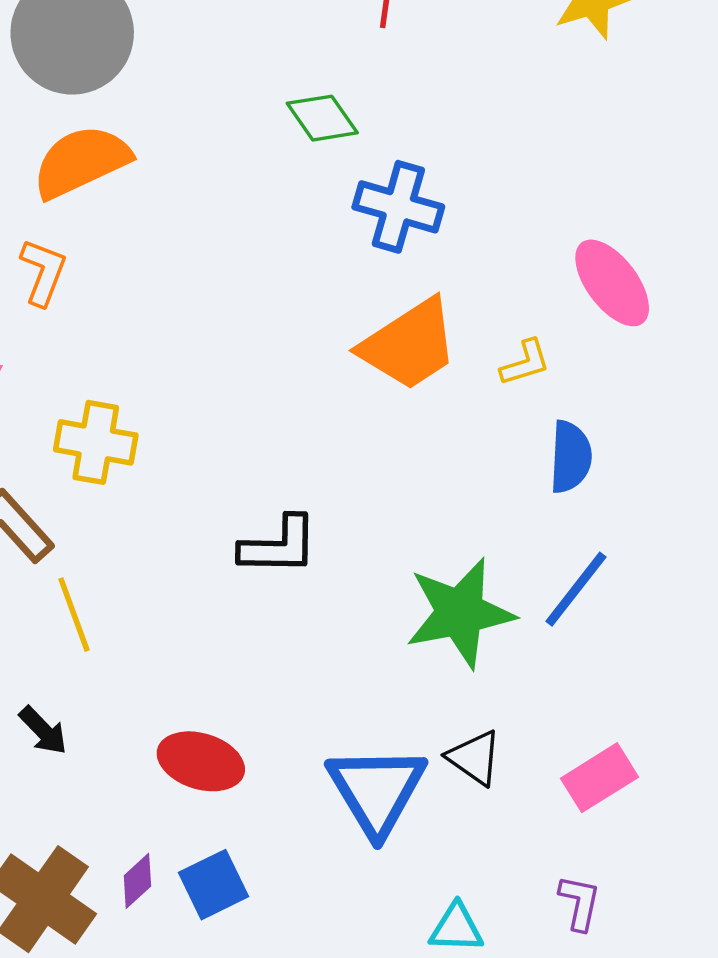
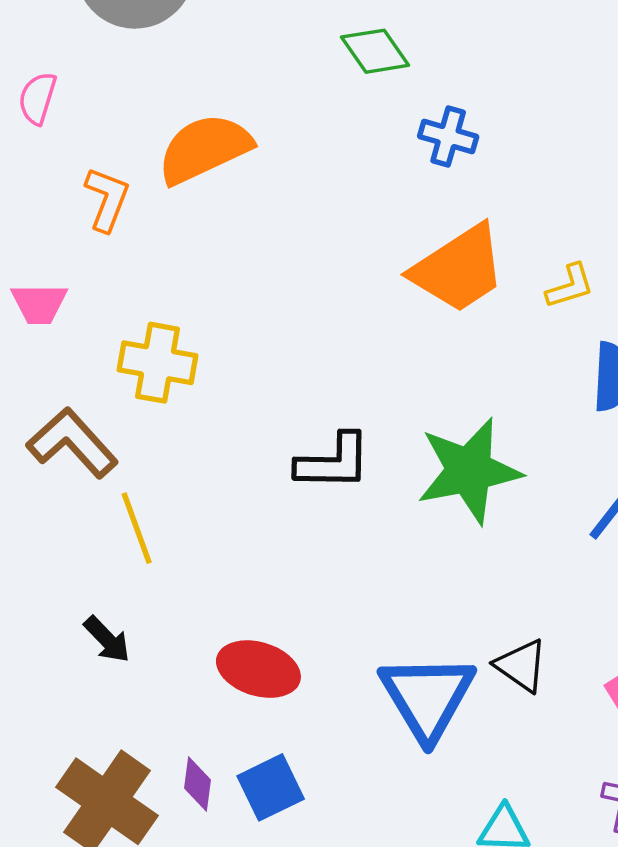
orange semicircle: (81, 162) -> (204, 149), moved
blue cross: (398, 207) -> (448, 136), size x0.7
green star: (460, 613) -> (469, 471), moved
purple diamond: (137, 881) -> (198, 784), turned -40

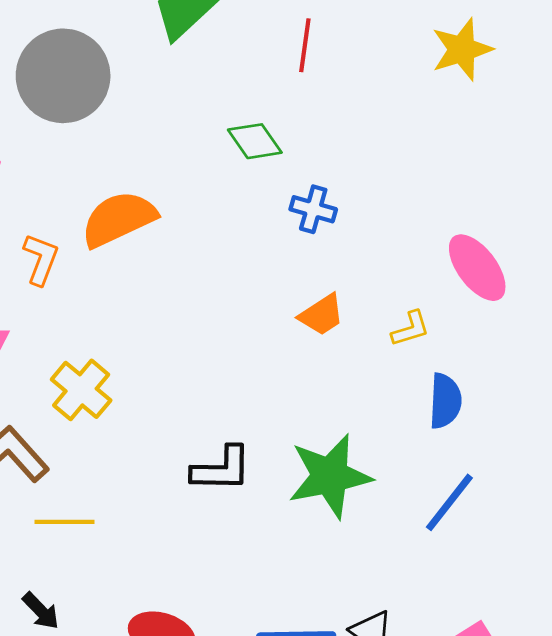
orange trapezoid: (459, 269) -> (322, 315), size x0.6
yellow cross: (157, 363) -> (81, 390), turned 30
yellow line: (137, 528) -> (64, 522), turned -70

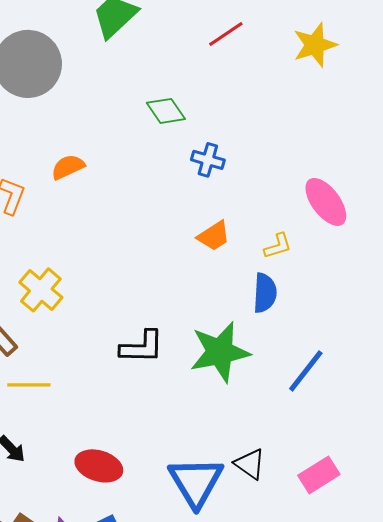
red line: (305, 45) -> (226, 34), moved, turned 48
orange semicircle: (119, 219) -> (68, 167), size x0.6
blue semicircle: (445, 401) -> (265, 293), moved

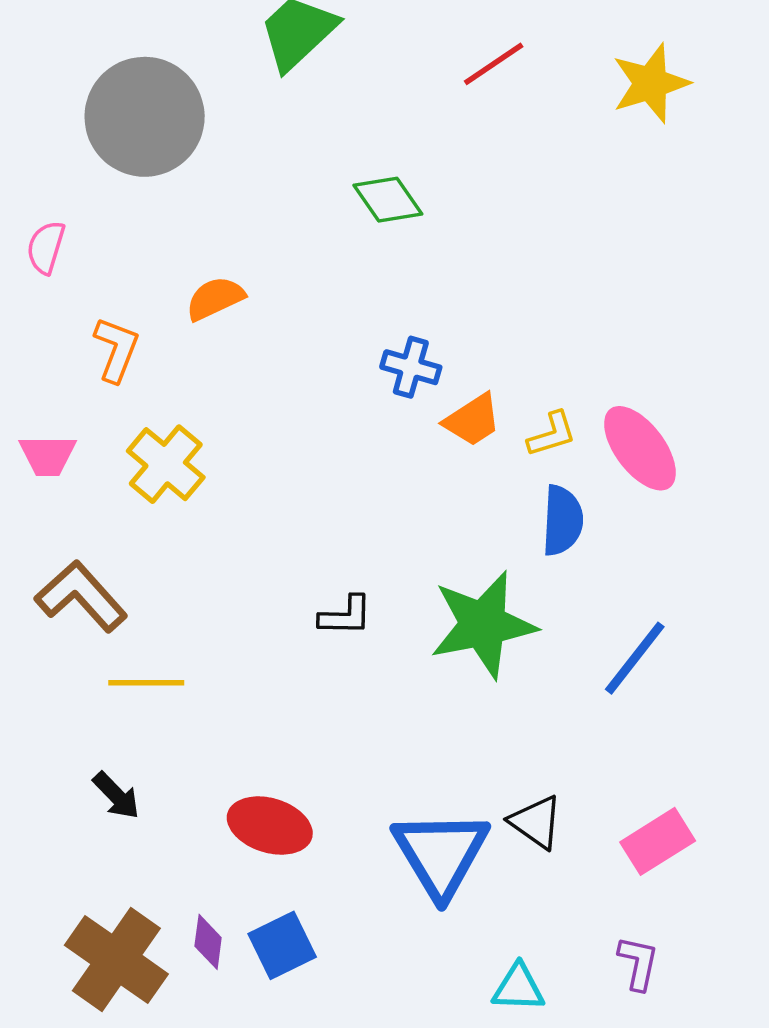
blue cross: (208, 160) -> (411, 367), moved
pink ellipse: (326, 202) -> (640, 448), moved
yellow L-shape: (278, 246) -> (552, 434), moved
yellow cross: (41, 290) -> (166, 464), moved
black L-shape: (142, 347) -> (346, 616), size x0.7

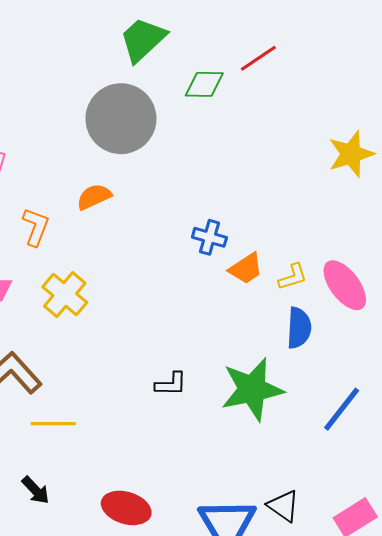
yellow star: (651, 83) -> (351, 154), moved
gray circle: (145, 117) -> (121, 119), moved
green diamond: (388, 200) -> (204, 84), moved, turned -54

